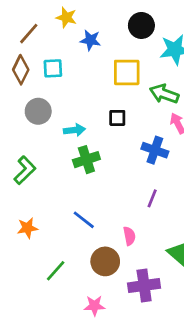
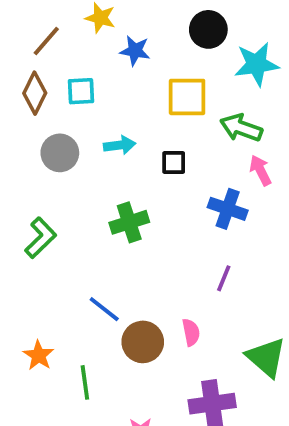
cyan arrow: (74, 130) -> (120, 145), moved
blue line: (84, 220) -> (104, 309), moved
orange star: (27, 228) -> (39, 355), moved, turned -30
brown circle: (105, 261) -> (143, 342), moved
green line: (56, 271) -> (85, 382), turned -50

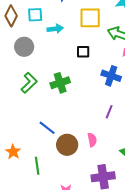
cyan arrow: (120, 145) -> (55, 29), moved
green L-shape: (41, 238) -> (29, 83), moved

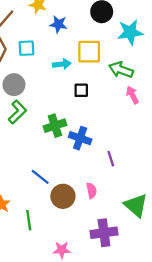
cyan arrow: (55, 29) -> (62, 64), moved
blue cross: (111, 76) -> (80, 138), moved
green L-shape: (29, 83) -> (17, 112), moved
purple line: (109, 112) -> (111, 159), turned -40

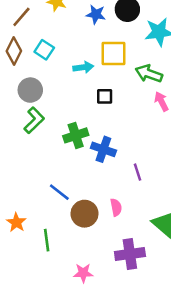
blue star: (58, 24) -> (96, 14), moved
cyan square: (26, 48) -> (44, 50), turned 36

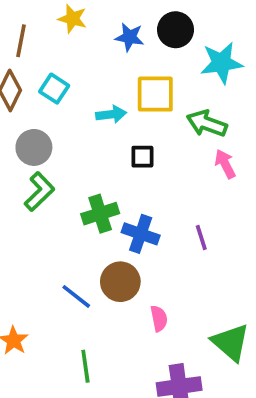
brown line: (21, 17) -> (21, 41), turned -30
purple line: (137, 172) -> (201, 238), moved
brown circle: (85, 214) -> (120, 282), moved
green line: (47, 240) -> (85, 366), moved

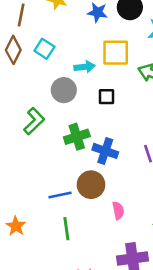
gray circle: (34, 147) -> (64, 90), moved
blue line: (76, 296) -> (60, 195), turned -50
green line: (85, 366) -> (66, 229), moved

